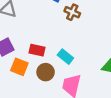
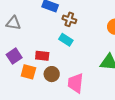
cyan rectangle: (65, 57) -> (66, 40), moved

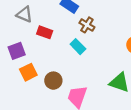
red rectangle: (42, 56) -> (45, 32), moved
orange square: (28, 72) -> (28, 72), turned 35

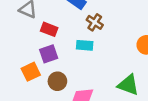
cyan rectangle: (78, 47) -> (85, 45), turned -42
purple square: (17, 51) -> (49, 54), moved

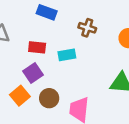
brown cross: (95, 22) -> (87, 28), moved
red rectangle: (49, 29) -> (37, 47), moved

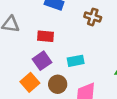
cyan rectangle: (67, 55) -> (76, 61), moved

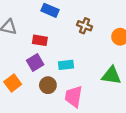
orange square: (30, 82) -> (13, 83), moved

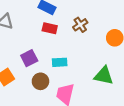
brown cross: (85, 26) -> (80, 25), turned 32
red rectangle: (40, 40) -> (50, 28), moved

